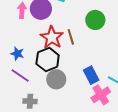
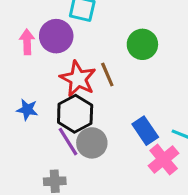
purple line: (20, 76) -> (68, 142), moved, turned 30

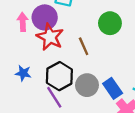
red star: (78, 79) -> (50, 37), moved
gray circle: (92, 143) -> (87, 85), moved

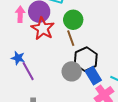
green circle: (110, 23) -> (73, 20), moved
black hexagon: (59, 76) -> (86, 59), moved
purple line: (54, 97) -> (28, 71), moved

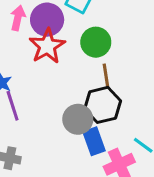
brown line: (71, 38) -> (106, 76), moved
blue rectangle: (93, 76) -> (94, 141), moved

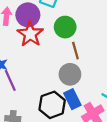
black hexagon: (103, 105) -> (52, 105), moved
gray circle: (78, 119) -> (70, 74), moved

